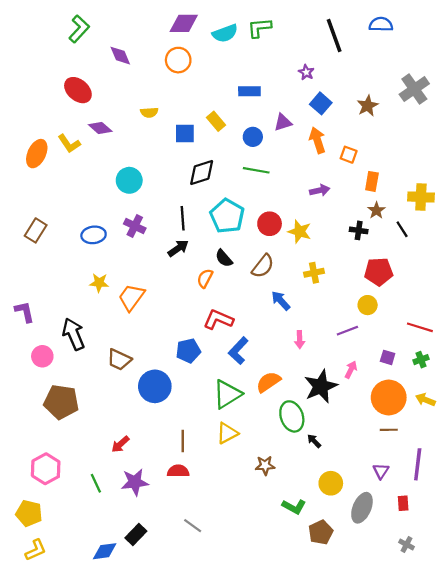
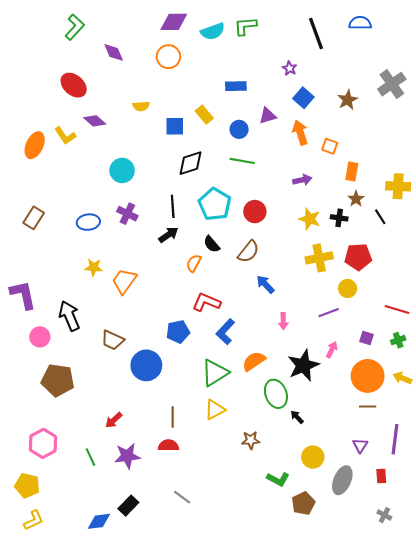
yellow star: (300, 232) -> (310, 219), moved
yellow cross: (314, 273) -> (319, 258), moved, size x1.4
purple L-shape: (25, 312) -> (23, 295), size x1.4

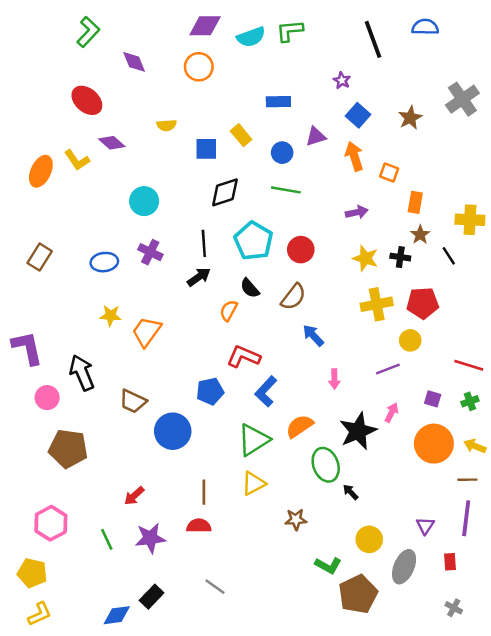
brown line: (368, 406) -> (467, 480), moved
brown pentagon: (303, 503) -> (358, 594), size x1.4

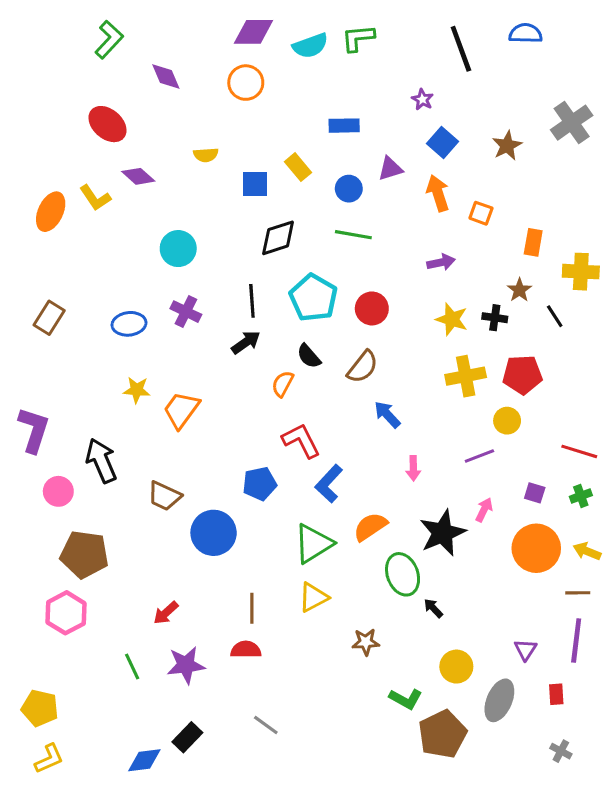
orange rectangle: (415, 202) -> (533, 242), moved
purple L-shape: (27, 348) -> (34, 430), turned 30
red L-shape: (244, 357) -> (301, 441), turned 40
pink hexagon: (51, 523) -> (66, 613), moved

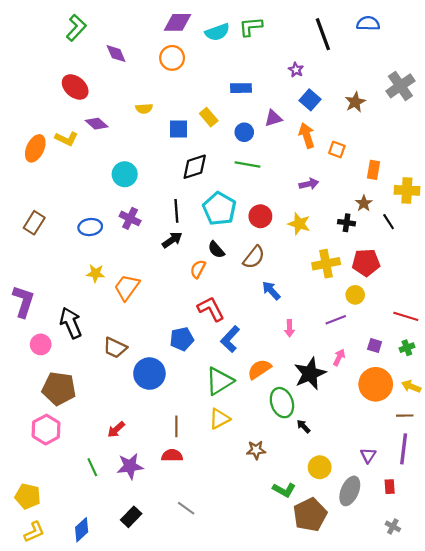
yellow L-shape: (95, 198) -> (66, 139), turned -30
yellow star: (452, 319) -> (299, 224), moved
blue diamond: (144, 760) -> (82, 530), moved, turned -35

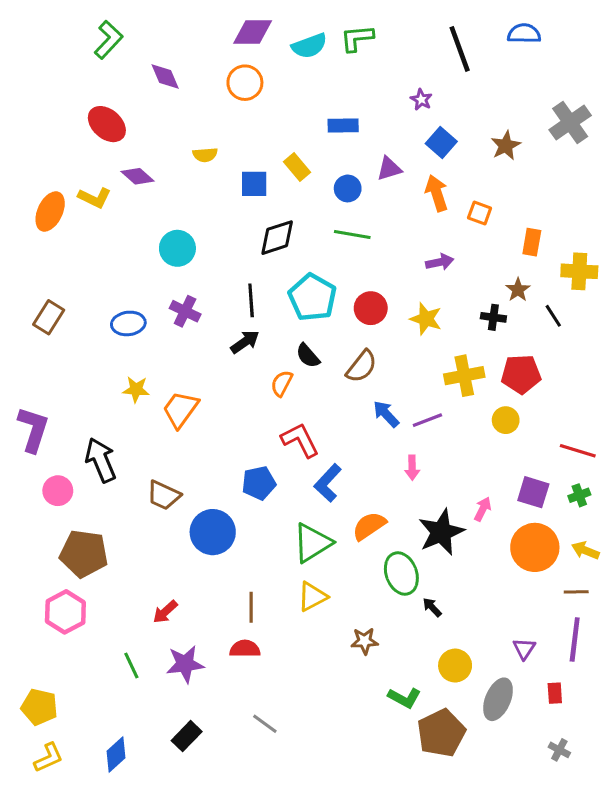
purple line: (336, 320) -> (427, 420), moved
purple square: (375, 346) -> (533, 492), size x1.5

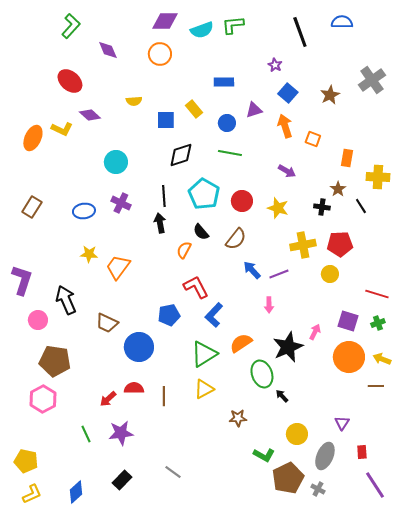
purple arrow: (440, 262) -> (287, 171), turned 42
black arrow: (245, 342) -> (160, 223), turned -66
purple line: (575, 639) -> (375, 485), moved, turned -40
red semicircle: (245, 649) -> (134, 388), moved
gray cross: (559, 750) -> (318, 489), moved

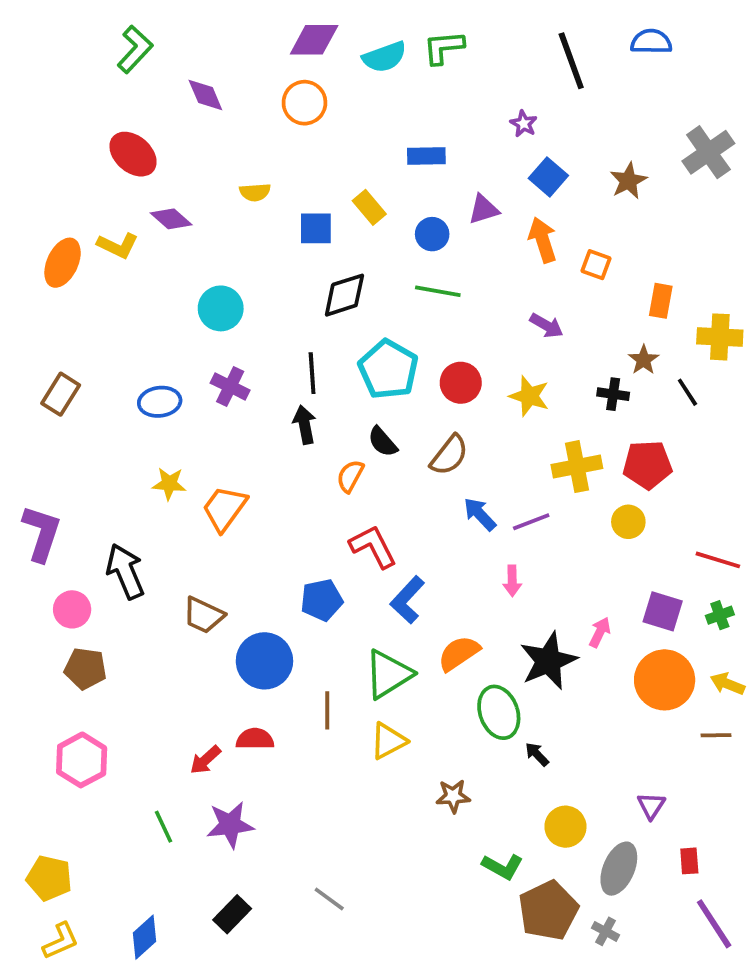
brown pentagon: (55, 361) -> (85, 668), moved, size x0.7
brown line: (164, 396) -> (327, 710), moved

